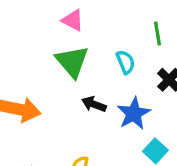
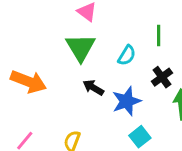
cyan semicircle: (125, 62) -> (127, 55), turned 45

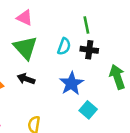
black cross: (162, 77) -> (89, 50), moved, turned -35
black arrow: (93, 87) -> (26, 79), moved

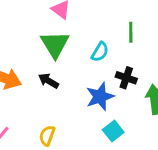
black cross: (89, 50) -> (126, 78), moved

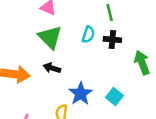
black cross: (126, 78) -> (112, 40), moved
blue star: (100, 97) -> (81, 94), moved

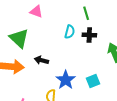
green triangle: (50, 37) -> (19, 38), moved
cyan square: (114, 96) -> (93, 81), turned 32

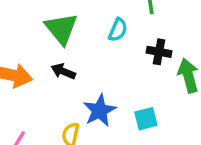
black cross: (89, 35) -> (159, 52), moved
green triangle: (19, 38) -> (61, 29), moved

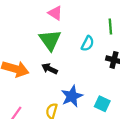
cyan square: (146, 119) -> (102, 104), turned 35

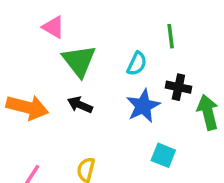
pink triangle: (55, 13) -> (53, 27), moved
blue star: (72, 96) -> (143, 106), moved

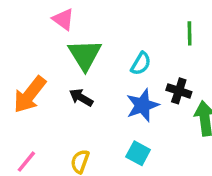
green line: (171, 36) -> (190, 33), moved
orange arrow: (27, 107) -> (30, 95), turned 108
cyan square: (163, 155) -> (138, 153), moved

